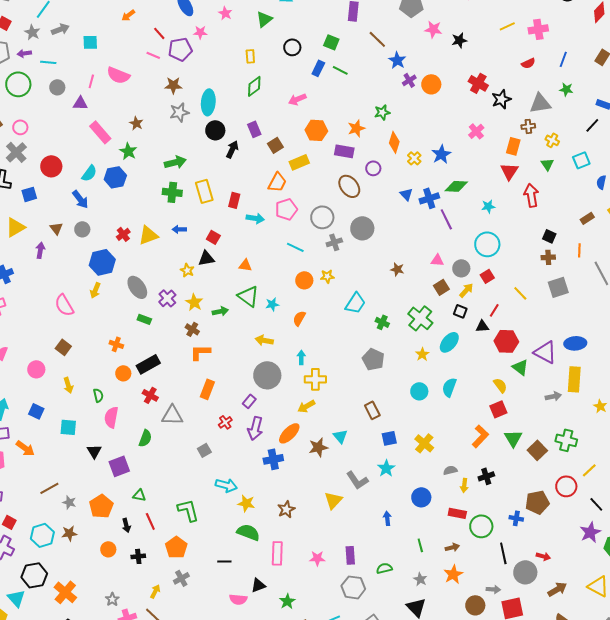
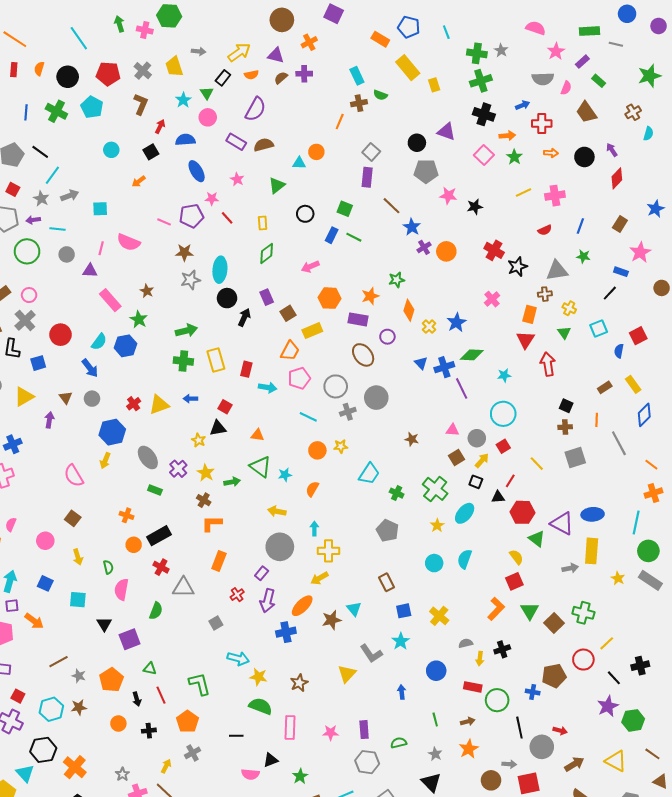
red line: (159, 33) -> (227, 218), moved

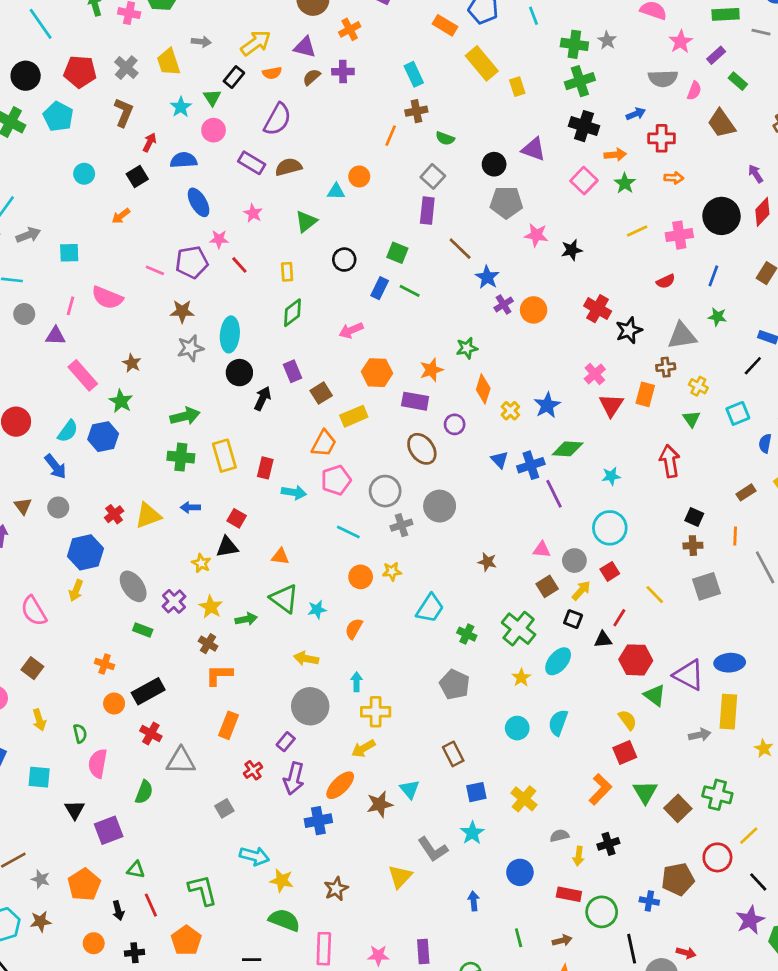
green semicircle: (380, 95) -> (445, 138), moved
black circle: (584, 157) -> (721, 216), moved, size x1.4
red triangle: (526, 340) -> (611, 405), moved

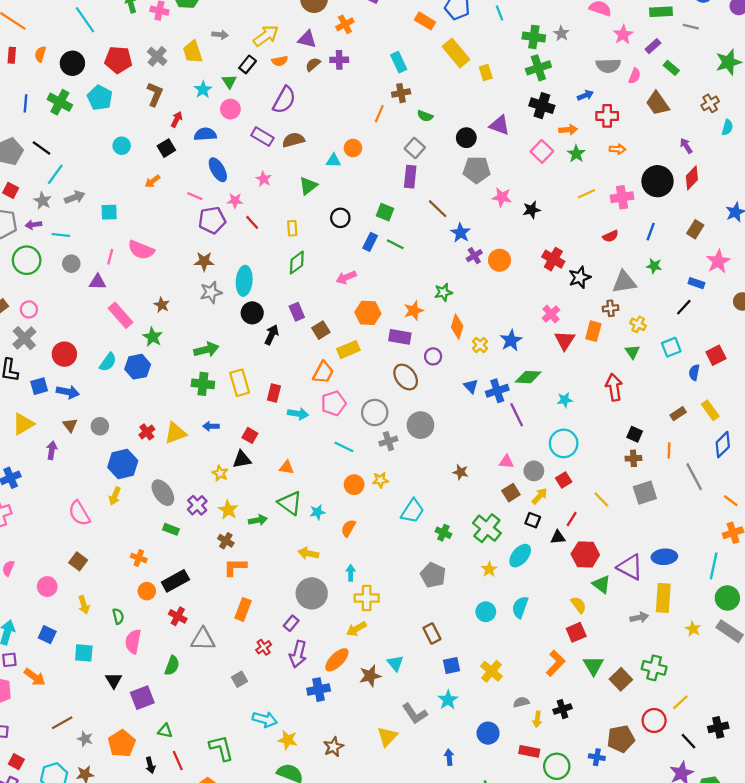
pink line: (155, 270) -> (195, 196), moved
blue arrow: (56, 467) -> (68, 392), moved, turned -40

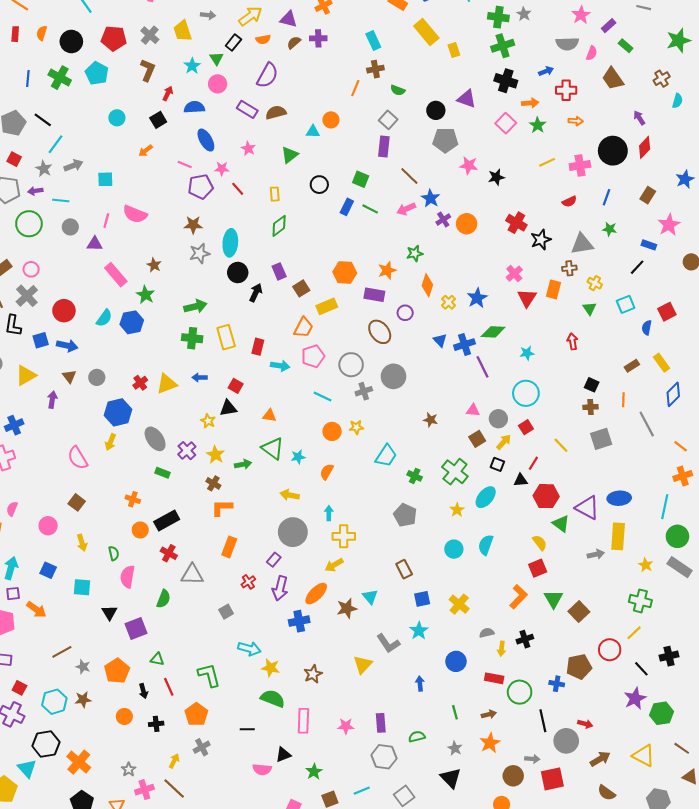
pink arrow: (346, 277) -> (406, 209), moved
red arrow: (614, 387) -> (573, 341), size x0.7
green cross: (654, 668) -> (640, 601), moved

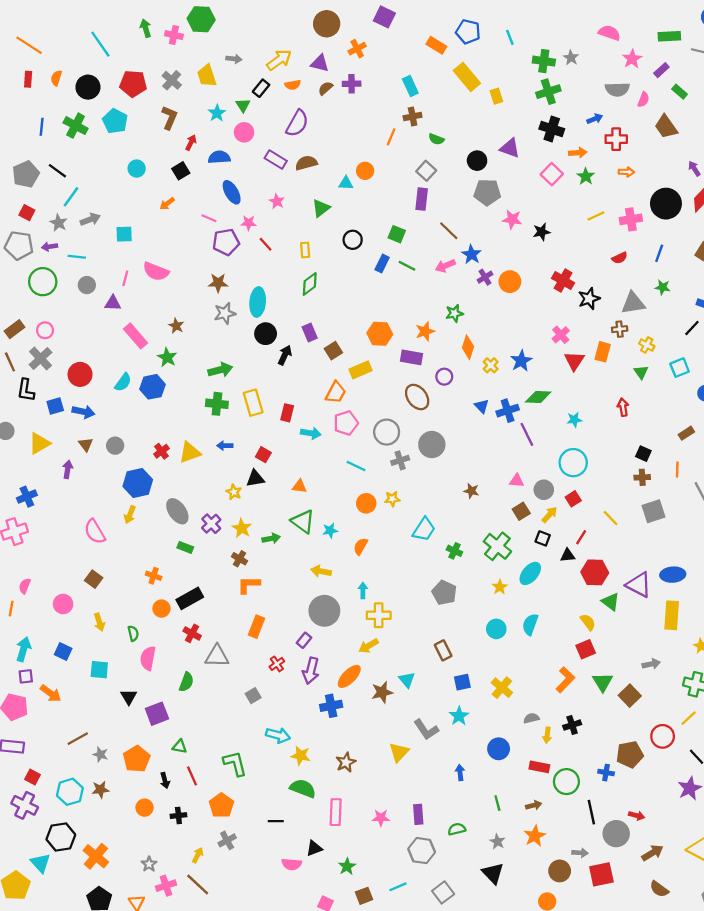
gray arrow: (596, 554) -> (651, 664), moved

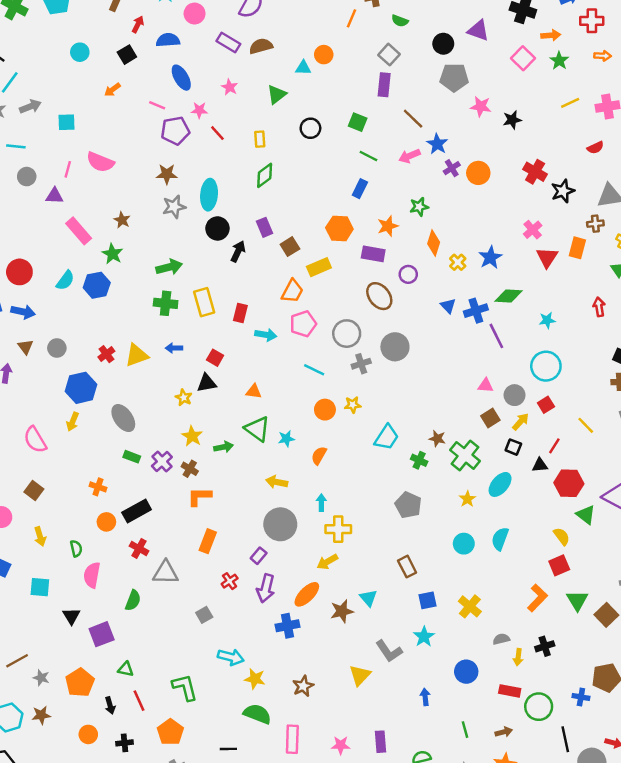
blue rectangle: (382, 264) -> (360, 189), moved
brown star: (471, 491) -> (437, 439), moved
purple cross: (211, 524) -> (162, 462), moved

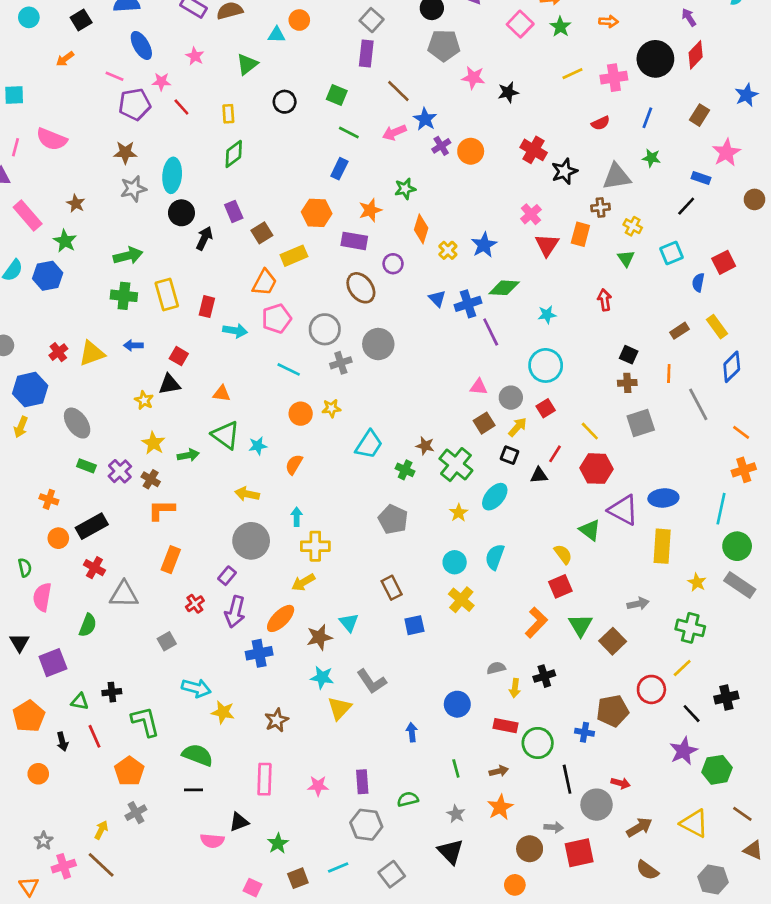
red hexagon: (569, 483) -> (597, 469), moved
yellow cross: (470, 606) -> (461, 600), moved
cyan star: (424, 637) -> (322, 677), moved, turned -30
green semicircle: (257, 714) -> (198, 755), moved
black cross: (124, 743) -> (112, 692), moved

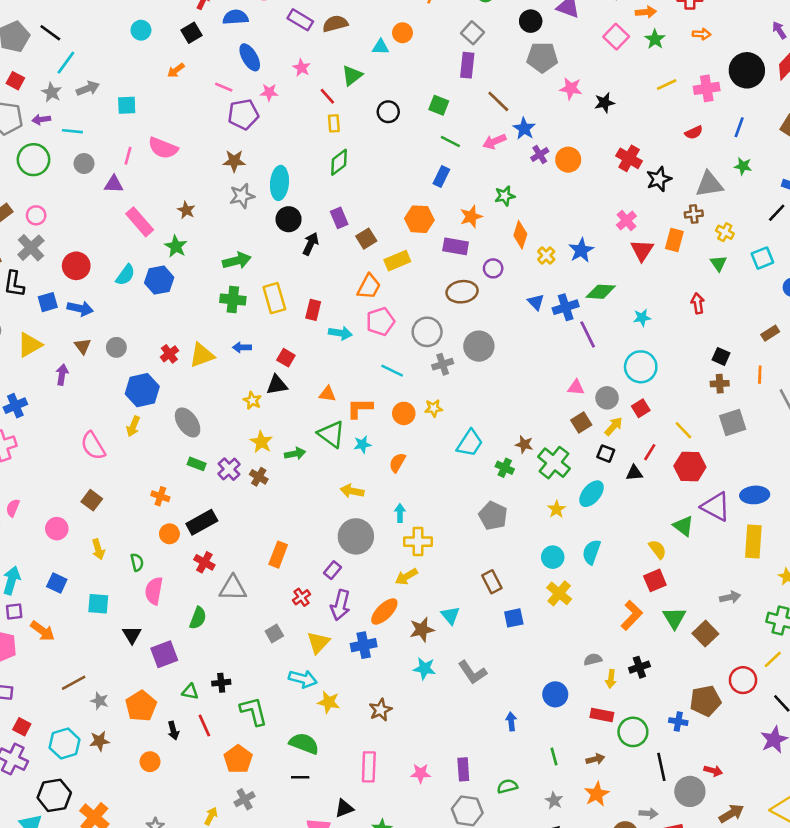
red line: (181, 107) -> (327, 96), moved
brown ellipse: (361, 288) -> (462, 292), turned -60
orange L-shape: (161, 510) -> (360, 408), moved
yellow triangle: (339, 708) -> (318, 643), moved

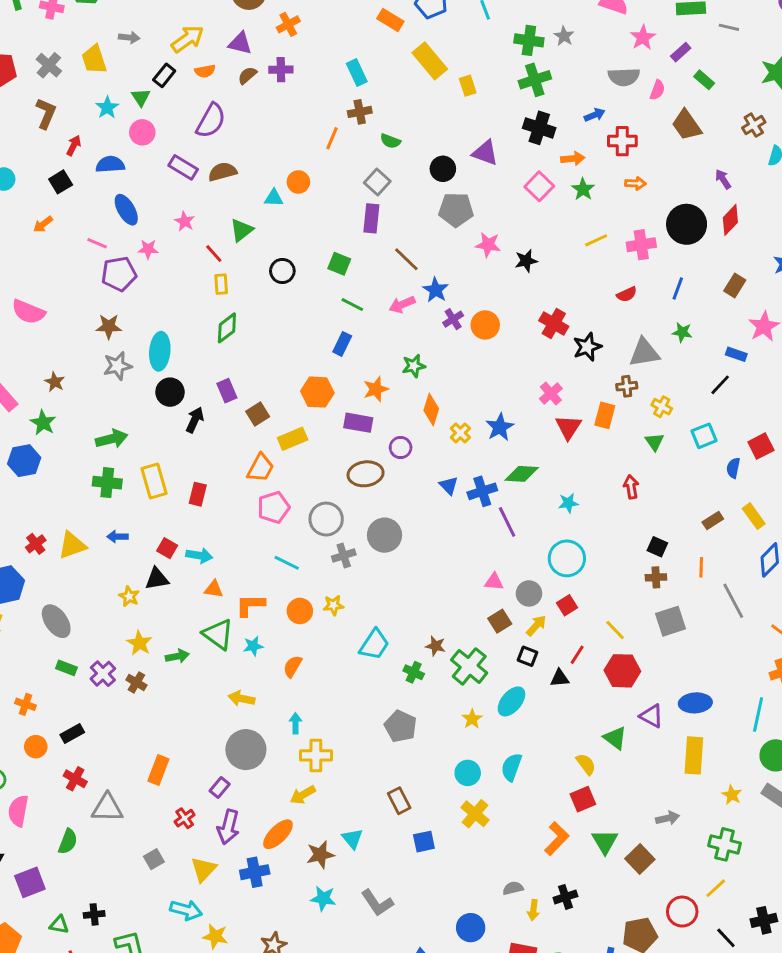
cyan arrow: (340, 333) -> (199, 556), moved
purple triangle: (716, 507) -> (652, 716), size x0.7
black rectangle: (202, 522) -> (72, 734), size x0.7

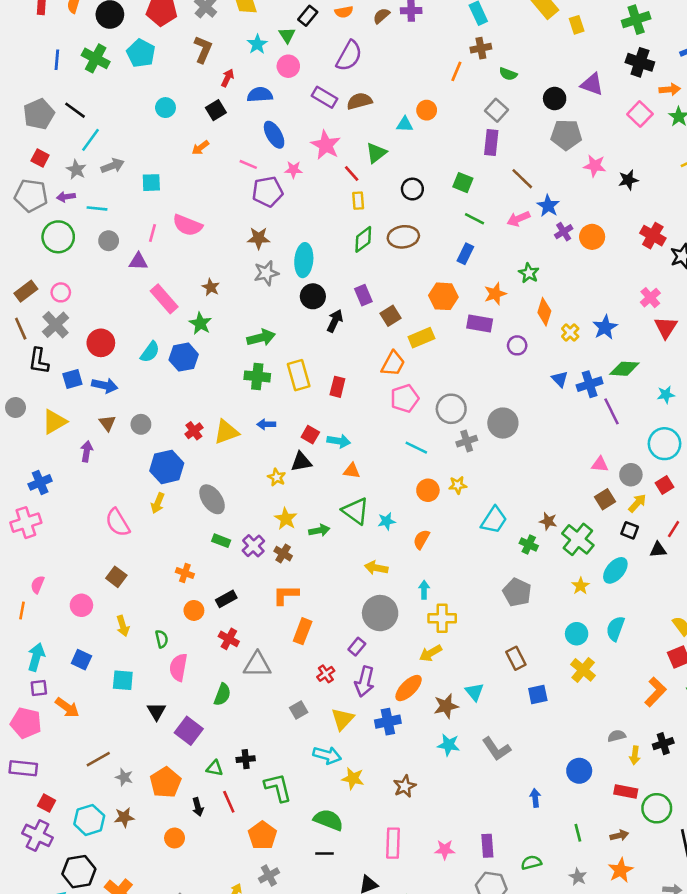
pink star: (185, 221) -> (326, 145), size x1.6
green star: (414, 366) -> (529, 273), turned -30
brown ellipse: (366, 474) -> (403, 237), moved
orange L-shape: (250, 605) -> (286, 595), moved
purple square: (30, 882) -> (189, 731), turned -32

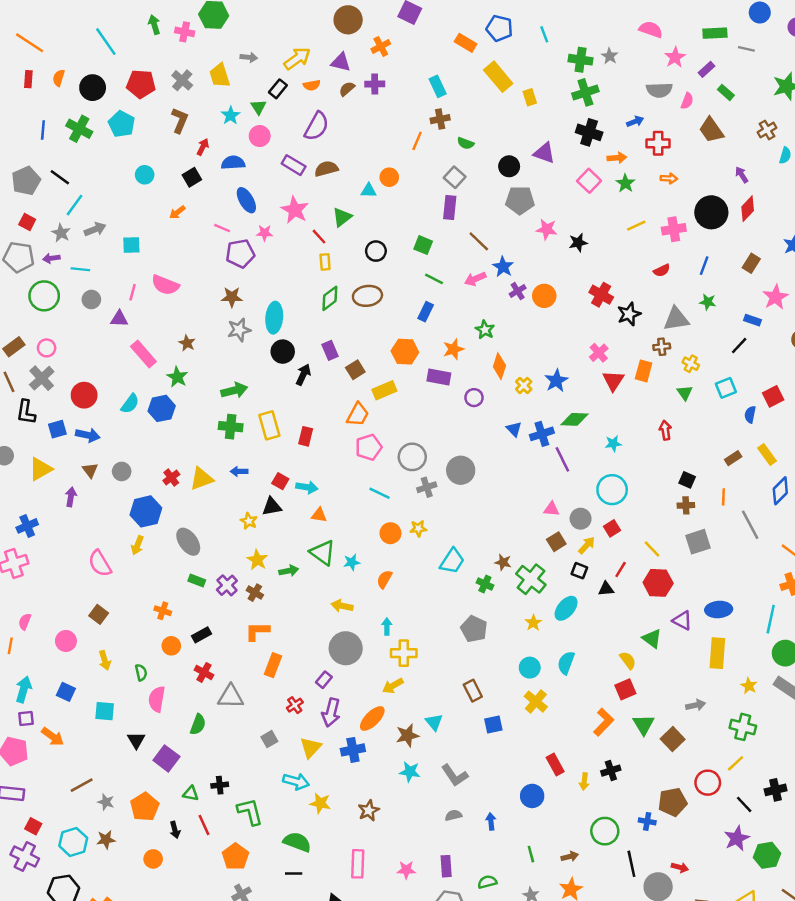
gray semicircle: (617, 736) -> (453, 815), moved
red rectangle: (626, 791) -> (555, 764), moved, turned 50

